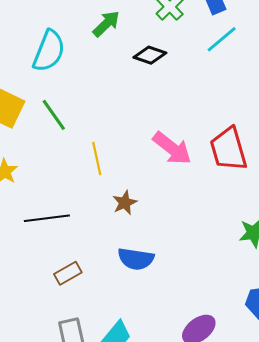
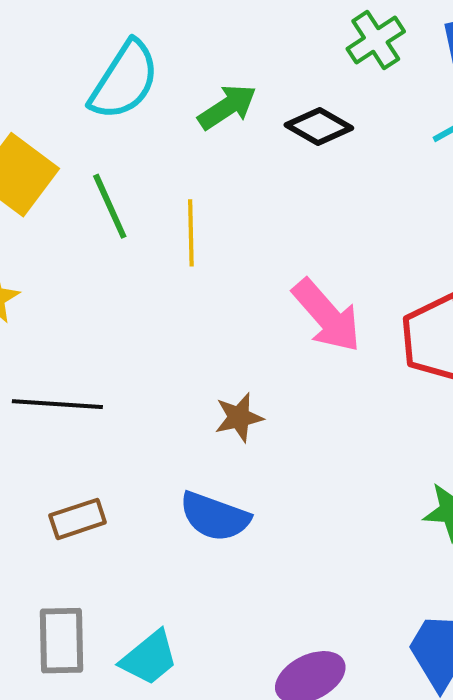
green arrow: (106, 24) -> (227, 107), moved
yellow line: (97, 158) -> (191, 233), moved
brown star: (125, 203) -> (239, 417), moved

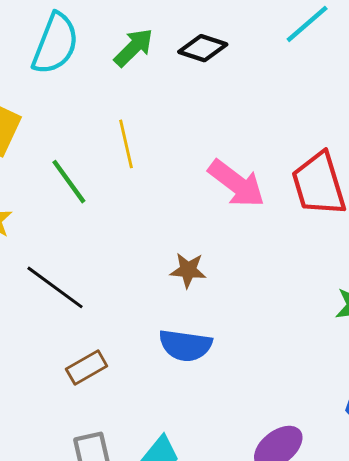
green line: (110, 206) -> (69, 182), moved
black line: (57, 404) -> (55, 287), turned 44
brown star: (239, 417) -> (188, 270), turned 30

